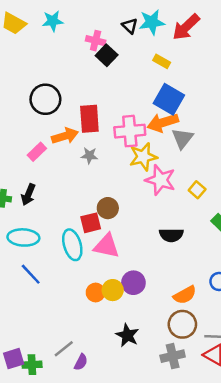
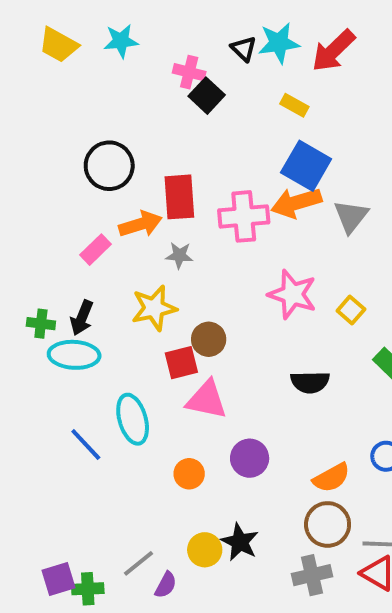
gray triangle: (182, 138) -> (351, 216), moved
yellow star: (143, 157) -> (154, 308), moved
cyan ellipse: (23, 237) -> (74, 355), moved
cyan ellipse: (72, 245) -> (133, 419), moved
yellow circle: (113, 290) -> (205, 550), moved

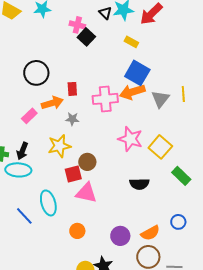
red rectangle: (179, 197) -> (72, 89), size x0.6
yellow square: (351, 310) -> (160, 147), size x1.6
purple circle: (250, 458) -> (120, 236), moved

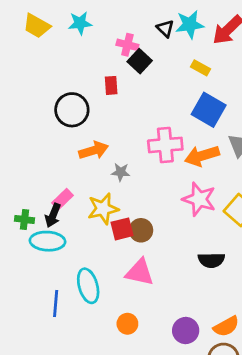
red rectangle: (72, 89) -> (111, 85), moved
orange arrow: (132, 92) -> (202, 156), moved
pink rectangle: (29, 116) -> (62, 199), moved
red square: (73, 174) -> (122, 229), moved
blue line: (24, 216) -> (56, 303), turned 48

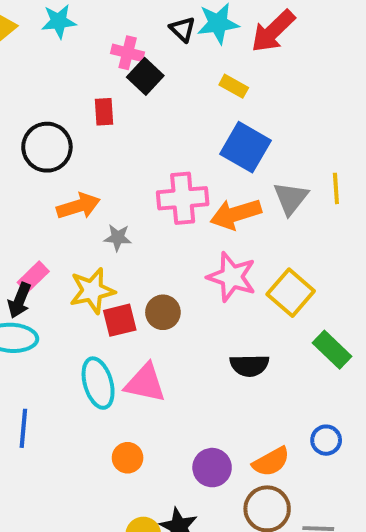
brown circle: (141, 230) -> (163, 312), moved
cyan ellipse: (88, 286) -> (98, 383), moved

